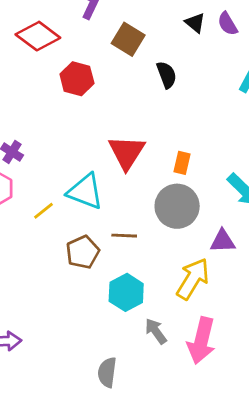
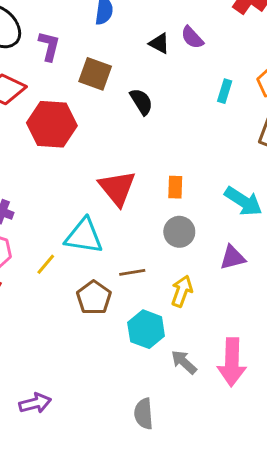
red hexagon: (77, 79) -> (52, 124), size x1.4
gray circle: (177, 206) -> (179, 232), size x0.7
yellow arrow: (193, 279) -> (182, 291), moved, size x0.7

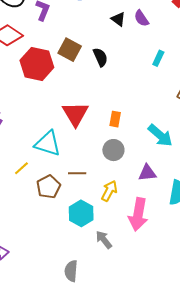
brown square: (95, 74) -> (70, 50), moved
yellow line: (46, 264) -> (21, 168), moved
pink arrow: (232, 362) -> (138, 214), moved

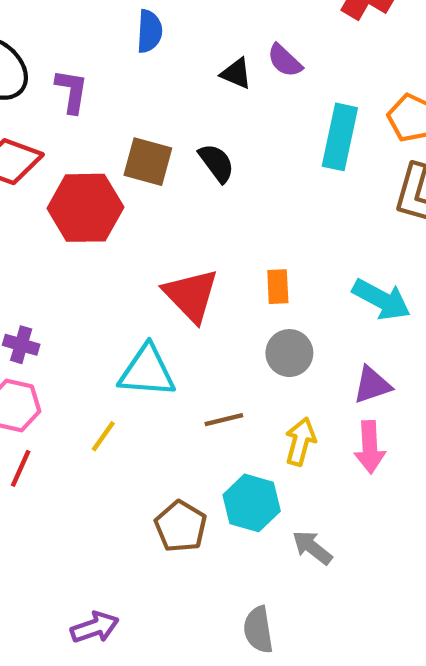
cyan rectangle: (158, 58) -> (340, 137), size x1.8
brown pentagon: (48, 187) -> (181, 526), moved
pink arrow: (138, 214) -> (370, 447), moved, size x0.7

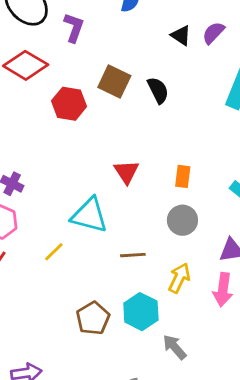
purple semicircle: (285, 61) -> (213, 33), turned 80
red hexagon: (85, 208) -> (69, 104), size x0.7
red triangle: (191, 295) -> (126, 172), size x0.7

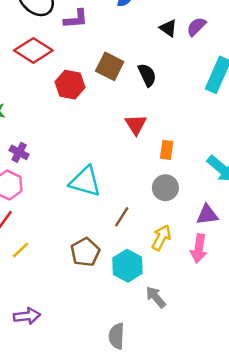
purple L-shape: (74, 28) -> (76, 19), turned 65
red triangle: (126, 172) -> (136, 125), moved
yellow line: (54, 252) -> (21, 250), moved
brown line: (133, 255) -> (122, 217), turned -55
brown pentagon: (93, 318) -> (85, 252), moved

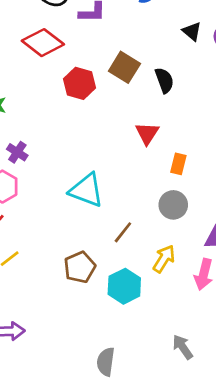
gray arrow: (156, 297) -> (183, 347), moved

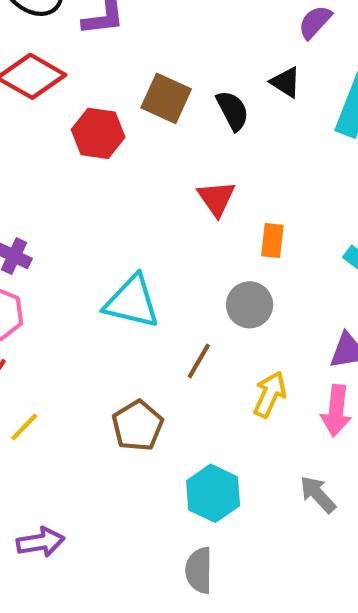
black triangle: (192, 31) -> (286, 82), moved
gray circle: (173, 205) -> (250, 305), moved
cyan hexagon: (124, 286) -> (213, 493), moved
gray arrow: (183, 347) -> (318, 494), moved

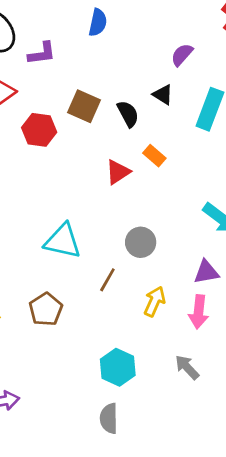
red triangle: (216, 198) -> (118, 172), turned 32
orange rectangle: (272, 240) -> (154, 156), moved, turned -55
brown pentagon: (138, 426) -> (46, 309), moved

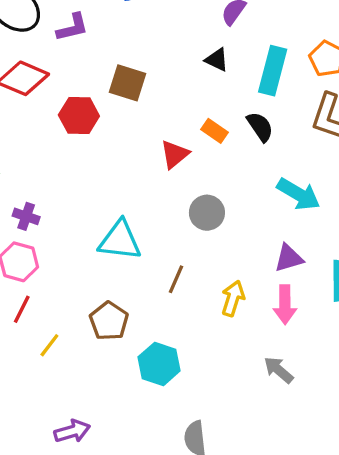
black semicircle: (128, 114) -> (260, 127), moved
gray circle: (141, 242) -> (207, 213), moved
cyan hexagon: (118, 367) -> (159, 364), moved

